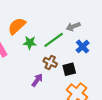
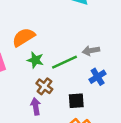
brown cross: (50, 62) -> (44, 86), moved
purple arrow: (37, 80) -> (36, 106), turned -56

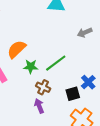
gray arrow: (91, 51) -> (85, 32), moved
blue cross: (98, 77) -> (88, 82), moved

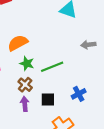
brown cross: (43, 87) -> (25, 85), moved
black square: (73, 94) -> (48, 99), moved

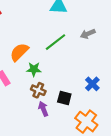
green line: (52, 67) -> (56, 42), moved
black square: (48, 99) -> (64, 98), turned 32

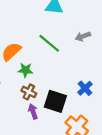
green line: (56, 42) -> (49, 43), turned 75
black square: (64, 98) -> (55, 101), size x1.5

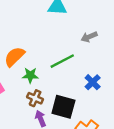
green line: (49, 43) -> (62, 61), moved, turned -65
blue cross: (85, 88) -> (93, 82), moved

